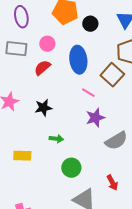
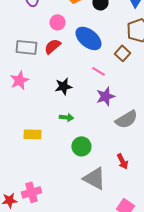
gray rectangle: (16, 49) -> (26, 47), moved
blue ellipse: (78, 60) -> (88, 38), turned -44
brown square: (112, 75) -> (122, 53), size x0.7
black star: (43, 108) -> (63, 86), moved

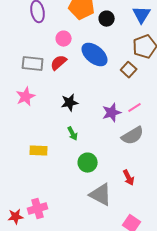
pink line: (98, 71) -> (135, 108), moved, turned -64
green arrow: (66, 117) -> (73, 134), turned 56

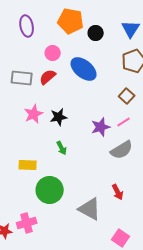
brown square: (129, 70) -> (127, 96), moved
pink star: (26, 97) -> (34, 114), moved
green circle: (88, 163) -> (50, 190), moved, size x1.4

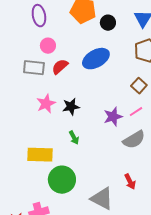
pink circle: (53, 53) -> (48, 46), moved
blue ellipse: (84, 69) -> (96, 59), turned -68
yellow rectangle: (28, 165) -> (40, 155), size x1.4

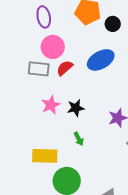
pink circle: (48, 46) -> (53, 47), size x1.5

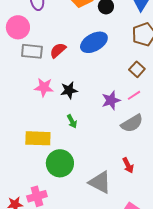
pink circle: (53, 47) -> (18, 27), moved
pink star: (51, 105) -> (44, 87), turned 30

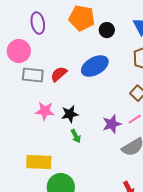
green arrow: (72, 121) -> (76, 136), moved

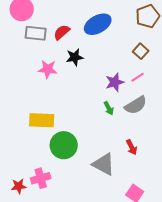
black star: (70, 114) -> (75, 57), moved
green arrow: (76, 136) -> (109, 108), moved

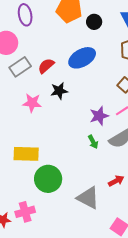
gray rectangle: (36, 33) -> (20, 67), turned -40
red arrow: (132, 147) -> (116, 181), turned -91

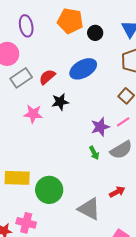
yellow rectangle: (26, 154) -> (17, 178), moved
pink cross: (25, 212) -> (26, 223), turned 30

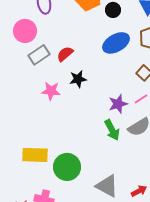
blue ellipse: (83, 69) -> (116, 43), moved
green arrow: (94, 153) -> (112, 130), size x1.5
red arrow: (117, 192) -> (139, 191), moved

